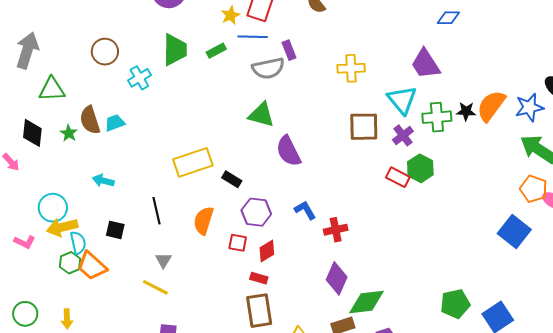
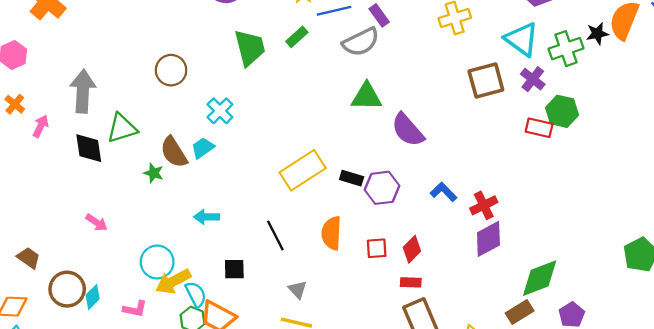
cyan cross: (139, 78) -> (220, 111), moved
black diamond: (32, 133) -> (89, 148), moved
purple hexagon: (256, 212) -> (382, 188), moved
purple diamond: (337, 278) -> (488, 239), moved, turned 52

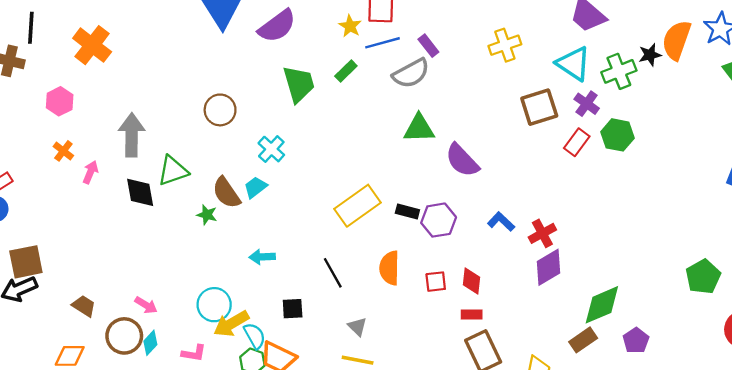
red rectangle: (539, 128) -> (577, 142), moved, turned -64
pink arrow: (97, 223) -> (146, 305), moved
red diamond: (412, 249) -> (472, 281), turned -36

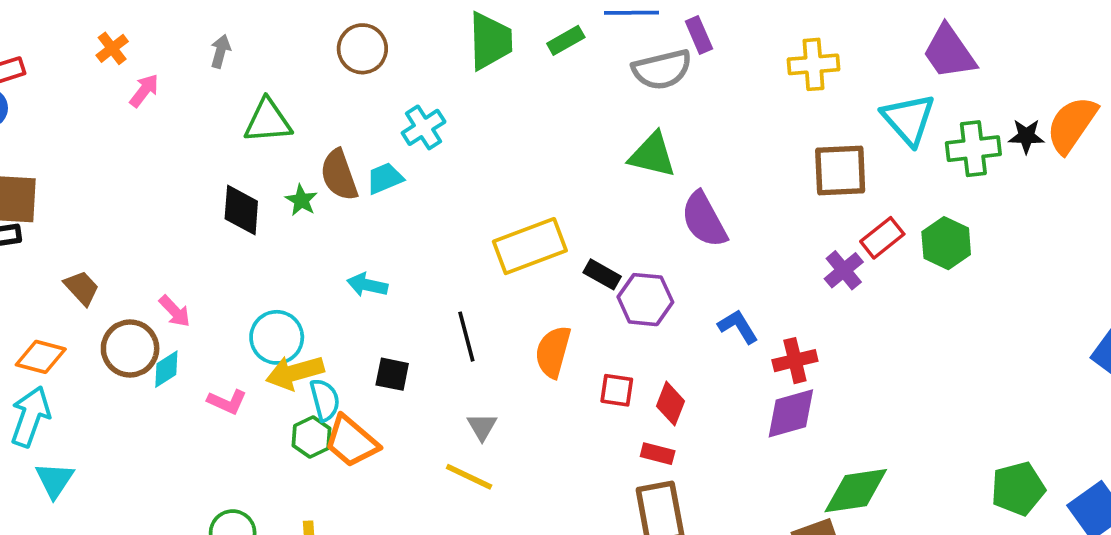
purple cross: (587, 104) -> (844, 270), moved
gray arrow: (132, 135) -> (220, 51), size x0.5
black diamond: (140, 192) -> (241, 210), moved

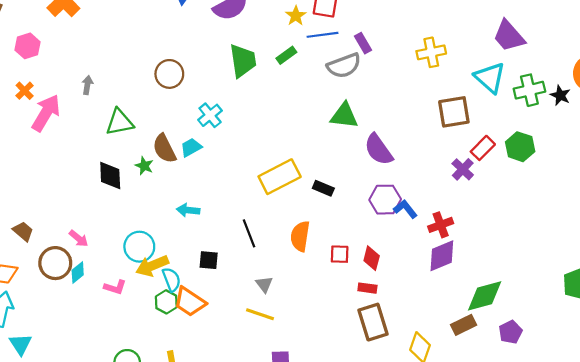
pink arrow: (144, 91) -> (46, 113), size x1.8
black star: (1026, 136) -> (560, 95), moved, turned 30
purple hexagon: (645, 300) -> (385, 200), moved

